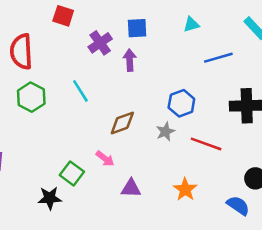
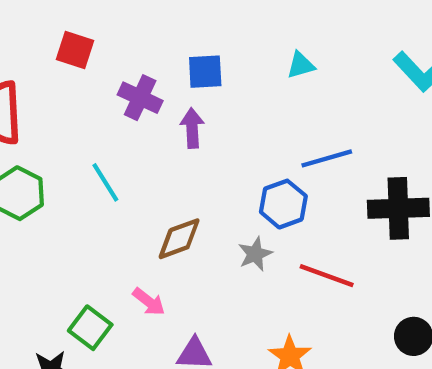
purple cross: (100, 43) -> (140, 98), turned -30
blue line: (218, 58) -> (327, 158), moved

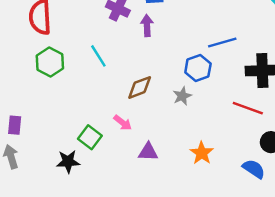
red line: (327, 276) -> (248, 108), moved

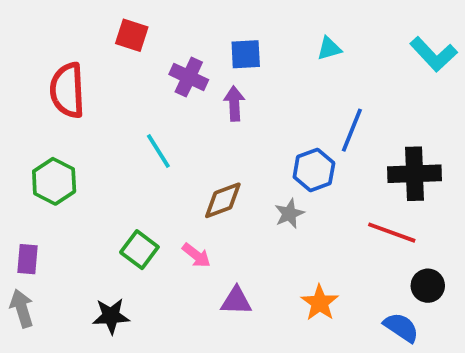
blue line: (222, 43) -> (352, 130), turned -52
green hexagon: (50, 62) -> (54, 181), moved
green square: (90, 137) -> (139, 250), moved

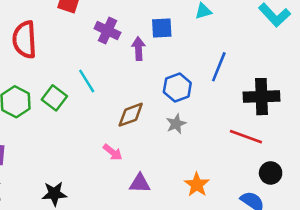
blue square: (246, 54) -> (162, 28), moved
blue hexagon: (314, 170) -> (177, 88), moved
green square: (139, 250) -> (54, 98), moved

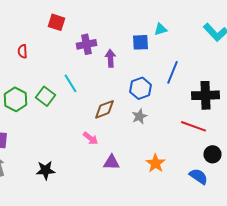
blue square: (162, 28) -> (140, 42), moved
purple cross: (107, 31) -> (86, 44), turned -36
red semicircle: (25, 40) -> (22, 51), size x0.5

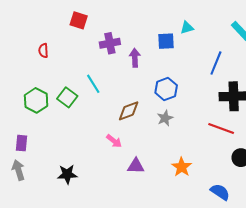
blue line: (172, 72) -> (216, 63), moved
blue semicircle: (198, 176) -> (220, 192), moved

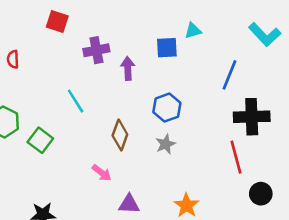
green square: (67, 97) -> (40, 140), moved
brown diamond: (129, 111) -> (120, 135), turned -50
red line: (221, 129) -> (236, 157), turned 55

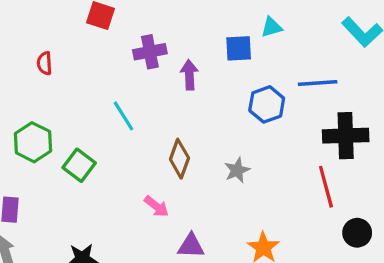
blue line: (229, 75) -> (318, 83), turned 64
blue hexagon: (167, 108) -> (267, 104), moved

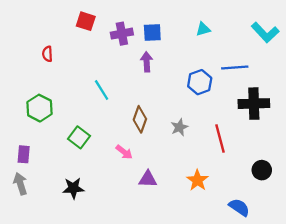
blue square: (239, 48) -> (152, 32), moved
purple cross: (150, 52) -> (122, 34), moved
green square: (79, 165) -> (79, 137), moved
red line: (326, 187) -> (220, 139), moved

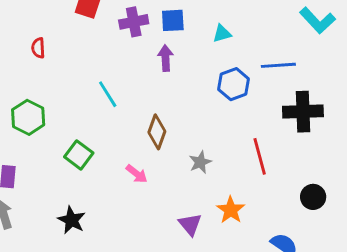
cyan triangle: (203, 29) -> (222, 33), moved
gray star: (179, 127) -> (200, 162), moved
purple triangle: (148, 179) -> (190, 224), moved, turned 48
black star: (73, 188) -> (72, 220), turned 30

